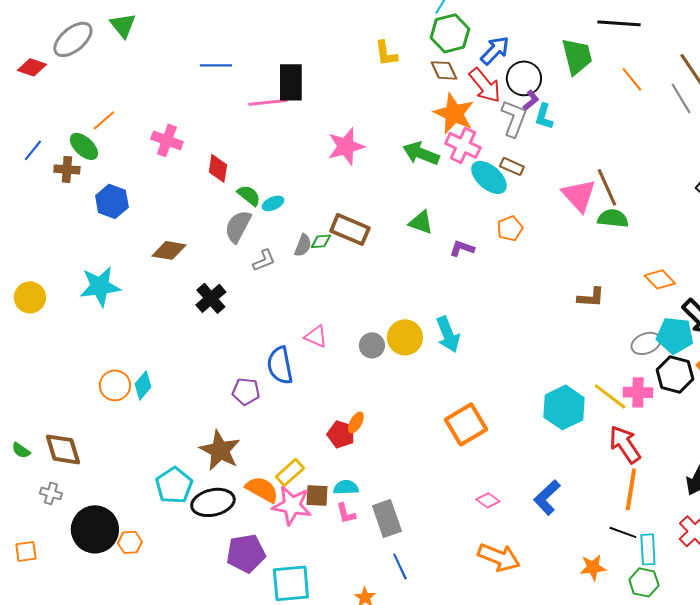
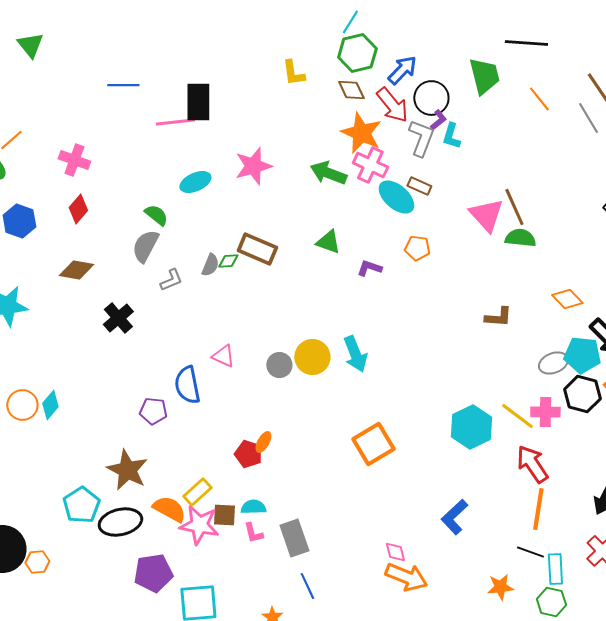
red diamond: (218, 168) -> (78, 209), moved, turned 32
cyan ellipse: (273, 203) -> (195, 182), moved, size x1.4
orange pentagon: (510, 228) -> (417, 248), turned 30
pink diamond: (488, 500) -> (395, 552), moved, turned 40

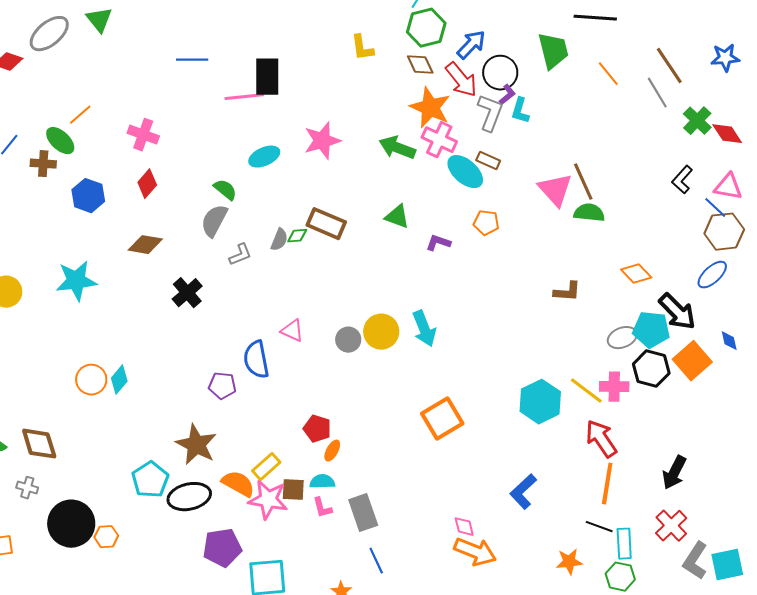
orange ellipse: (263, 442) -> (332, 451), moved

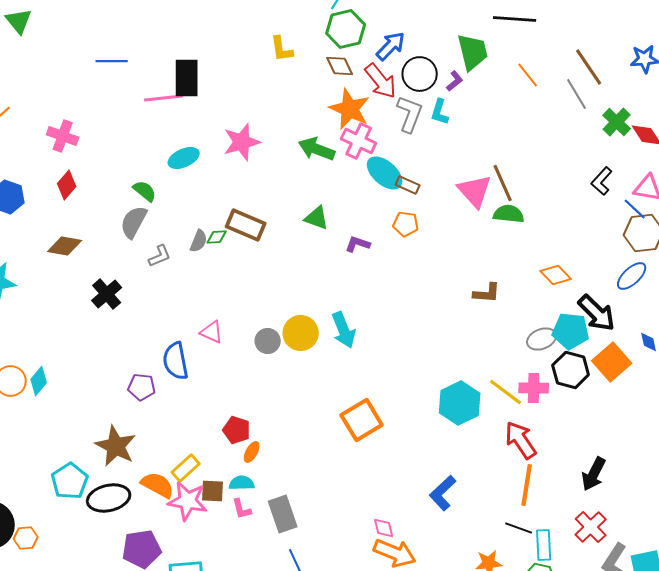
purple L-shape: (507, 95) -> (455, 81), moved
brown rectangle: (488, 161) -> (408, 185), moved

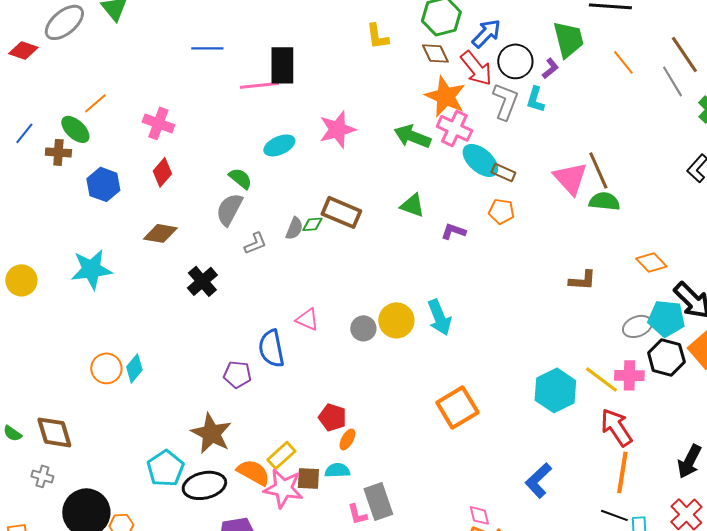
pink L-shape: (242, 509) -> (357, 514), moved

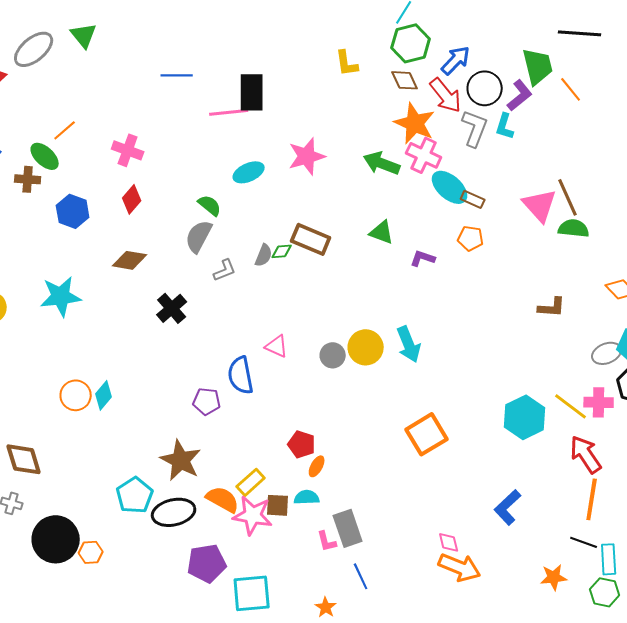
orange line: (623, 62) -> (571, 89), moved
purple L-shape: (550, 68) -> (520, 95), size x1.5

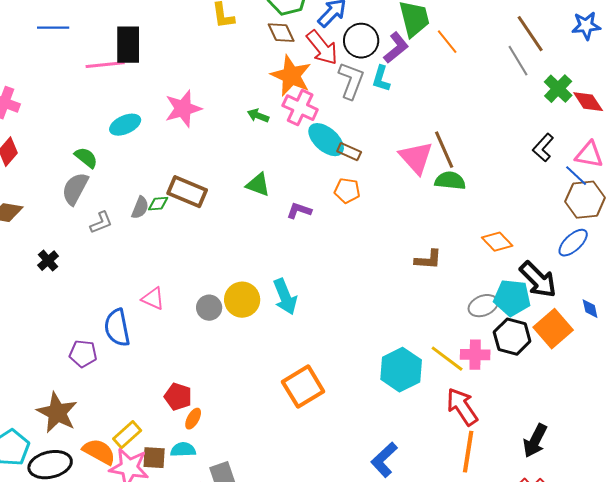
green arrow: (382, 163) -> (258, 116), size x0.6
black cross: (172, 308) -> (48, 261), size x0.7

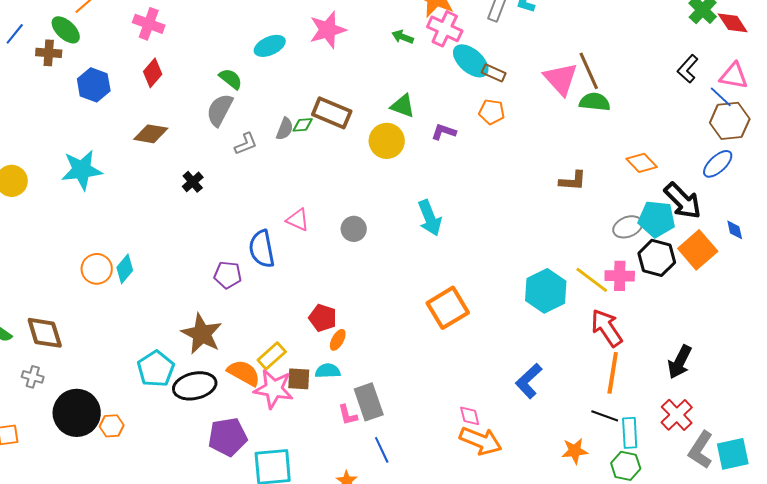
yellow circle: (242, 300) -> (387, 141), moved

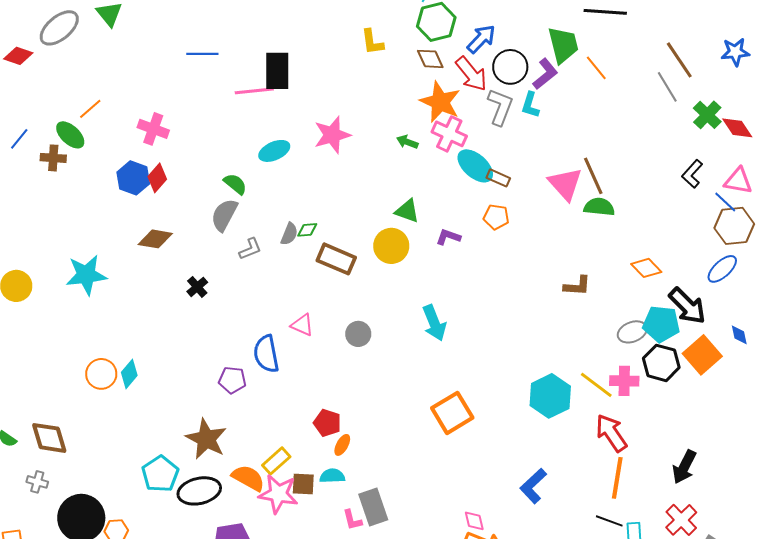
blue hexagon: (94, 85) -> (133, 178), moved
brown rectangle: (332, 113) -> (336, 259), moved

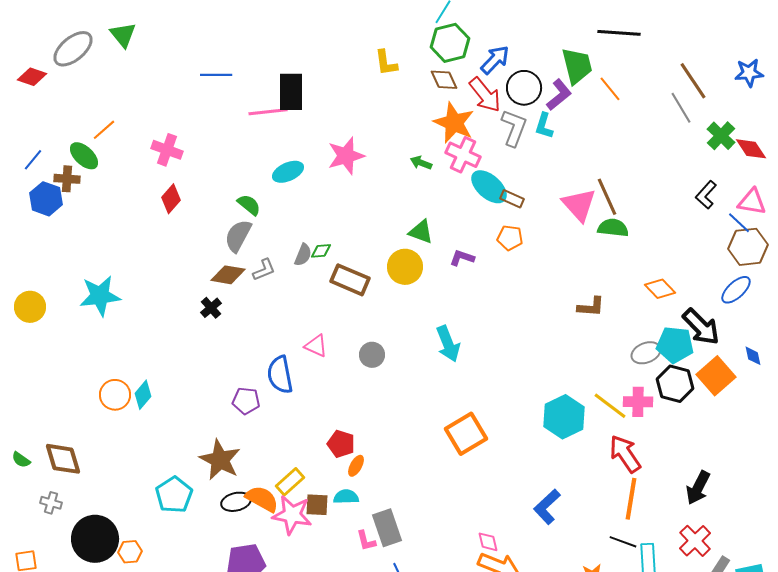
blue hexagon: (133, 178) -> (46, 199), moved
brown diamond: (155, 239) -> (228, 275), moved
black ellipse: (199, 491) -> (236, 502), moved, size x0.7

